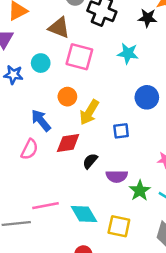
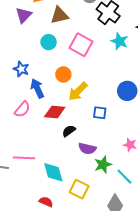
brown triangle: (59, 28) -> (59, 15), moved, turned -48
cyan star: (128, 53) -> (120, 41), moved
blue star: (13, 75) -> (21, 69), moved

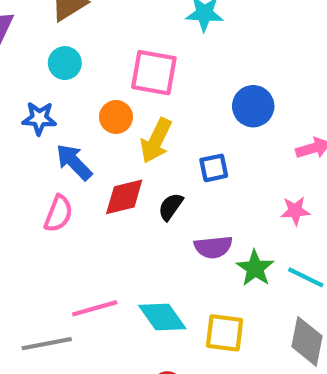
pink square: (81, 45) -> (154, 73), moved
blue star: (21, 69) -> (39, 118), moved
black semicircle: (69, 131) -> (171, 207), moved

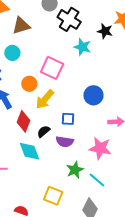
red diamond: (124, 197) -> (24, 121), turned -70
pink star: (295, 211) -> (100, 148), size x1.6
purple semicircle: (213, 247) -> (65, 142), moved
cyan diamond: (162, 317) -> (30, 151), moved

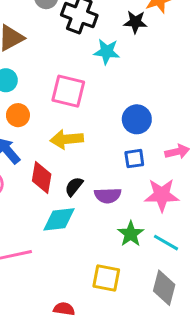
orange circle: (29, 84) -> (18, 115), moved
yellow arrow: (45, 99) -> (67, 139), turned 55
blue square: (68, 119) -> (134, 159), moved
cyan diamond: (30, 151) -> (59, 219), turned -65

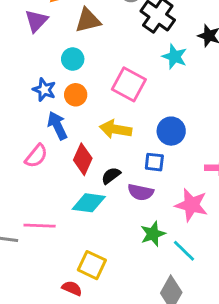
blue circle: (137, 119) -> (171, 131), moved
blue square: (134, 159) -> (154, 162), moved
yellow square: (106, 278) -> (92, 265), moved

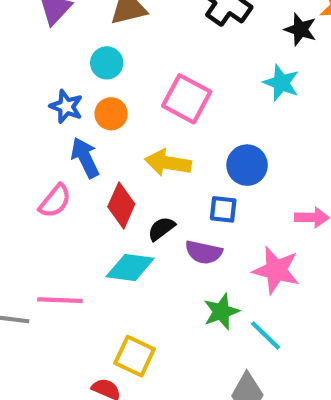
cyan star: (175, 57) -> (281, 83), moved

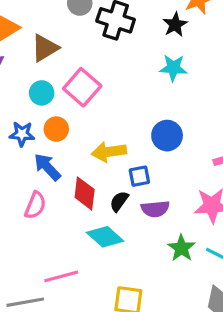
black star: (300, 29) -> (175, 25), turned -30
pink square: (187, 99) -> (82, 87), moved, turned 30
blue square: (223, 209) -> (139, 176), moved
cyan diamond: (130, 268) -> (105, 237), turned 51

